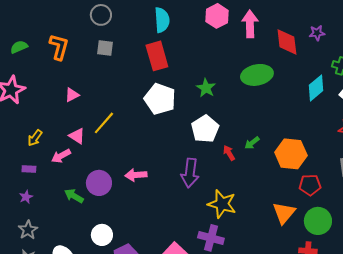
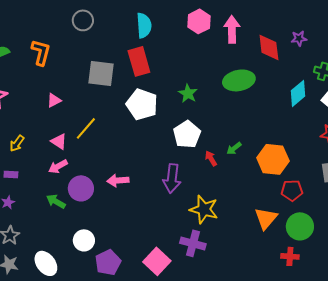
gray square: (105, 48) -> (101, 73), moved, size x1.6
pink arrow: (61, 156) -> (58, 166), moved

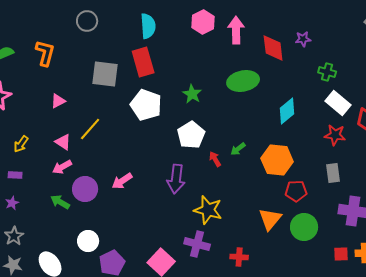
cyan diamond: (298, 93) -> (287, 111), moved
pink arrow: (118, 180) -> (122, 181), turned -30
red cross: (290, 256) -> (239, 257), moved

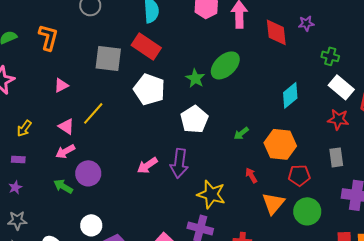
red rectangle: (143, 62) -> (146, 46), turned -40
green ellipse: (243, 81) -> (225, 65), moved, turned -32
red arrow: (215, 159) -> (251, 175), moved
pink arrow: (122, 181) -> (147, 165), moved
gray star: (14, 236) -> (17, 220), turned 30

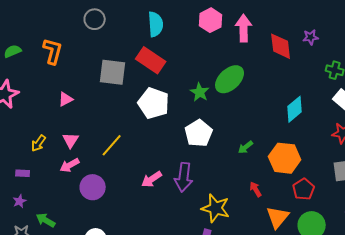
yellow line: (93, 113) -> (112, 145), moved
pink triangle: (66, 126) -> (71, 140), turned 30
yellow arrow: (24, 128) -> (39, 143), moved
red pentagon: (299, 175) -> (304, 189), turned -30
green arrow: (63, 186) -> (46, 220), moved

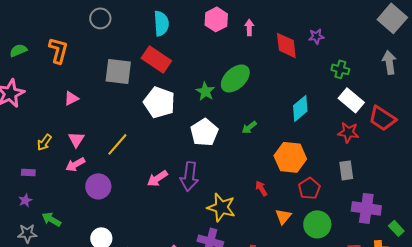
pink arrow: (244, 28) -> (249, 27), size x0.6
green arrow: (246, 147) -> (249, 127), moved
orange triangle: (278, 217) -> (283, 216), size x0.7

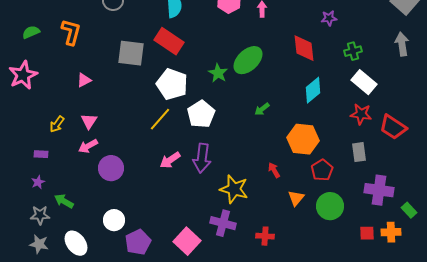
red diamond: (286, 45) -> (304, 48), moved
green cross: (340, 69) -> (353, 51), turned -30
red trapezoid: (382, 118) -> (393, 127), moved
white pentagon: (204, 132) -> (201, 114), moved
yellow line: (117, 144) -> (160, 119), moved

